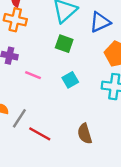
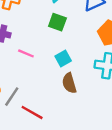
brown semicircle: (85, 134) -> (69, 83), moved

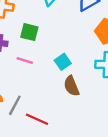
green square: (57, 22) -> (29, 32), moved

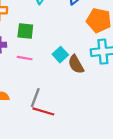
brown semicircle: (71, 86) -> (76, 64), moved
gray line: (15, 105) -> (35, 98), moved

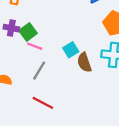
green square: (25, 31) -> (28, 32), moved, turned 36
gray line: (35, 98) -> (39, 71), moved

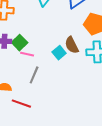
brown semicircle: (84, 62) -> (72, 45), moved
red line: (43, 103) -> (21, 104), moved

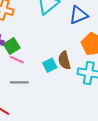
gray line: (34, 75) -> (19, 82), turned 54

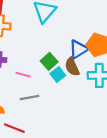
blue triangle: (79, 15) -> (78, 49), moved
green square: (12, 46) -> (49, 61), moved

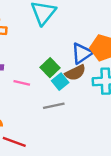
brown semicircle: (72, 67) -> (75, 73), turned -90
gray line: (30, 97) -> (54, 106), moved

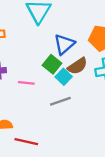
blue triangle: (82, 53) -> (64, 44), moved

